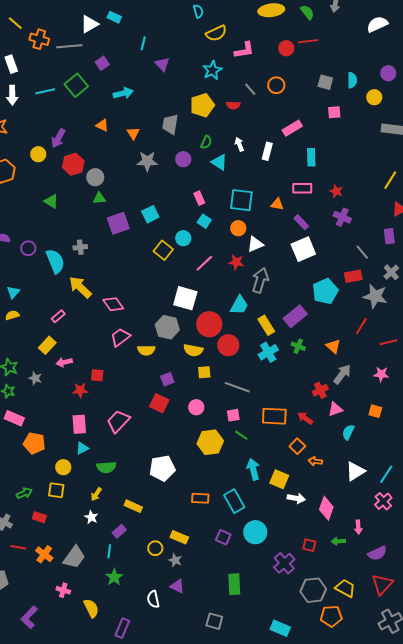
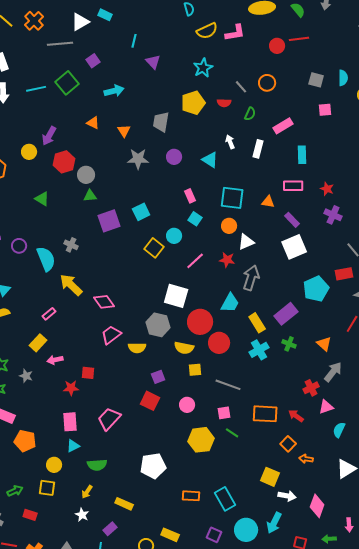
orange cross: (39, 39) -> (34, 21), moved, turned 30
pink L-shape: (244, 50) -> (235, 33), moved
green semicircle: (206, 142) -> (250, 114), moved
gray cross: (80, 247) -> (71, 245), turned 32
cyan arrow: (253, 469) -> (274, 523), moved, turned -140

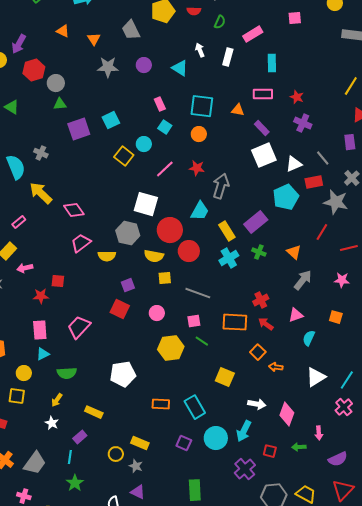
gray trapezoid: (161, 122) -> (131, 30), turned -35
white triangle: (246, 242) -> (294, 164), moved
red cross: (311, 388) -> (261, 300), moved
yellow square: (270, 477) -> (225, 377), moved

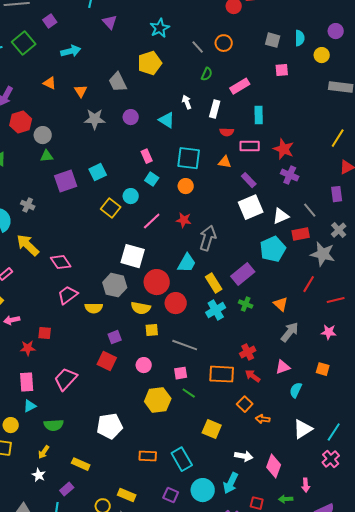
red semicircle: (194, 11) -> (227, 132), moved
red star: (297, 97) -> (284, 149), size x1.5

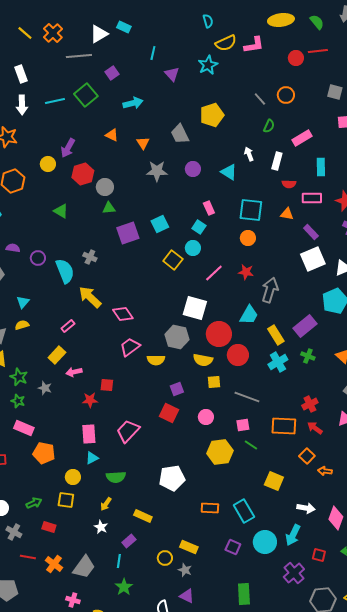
cyan star: (160, 28) -> (208, 65), moved
cyan square: (152, 179) -> (199, 227), moved

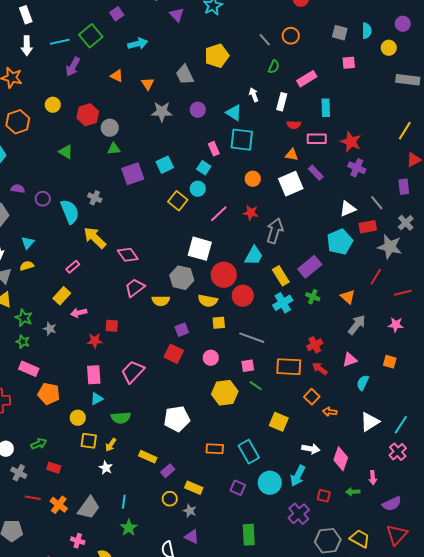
purple arrow: (68, 148) -> (73, 67), moved
cyan square: (251, 210) -> (242, 140), moved
white square: (313, 259) -> (291, 184), moved
yellow square: (66, 500) -> (89, 441), moved
purple rectangle: (129, 541) -> (168, 471), moved

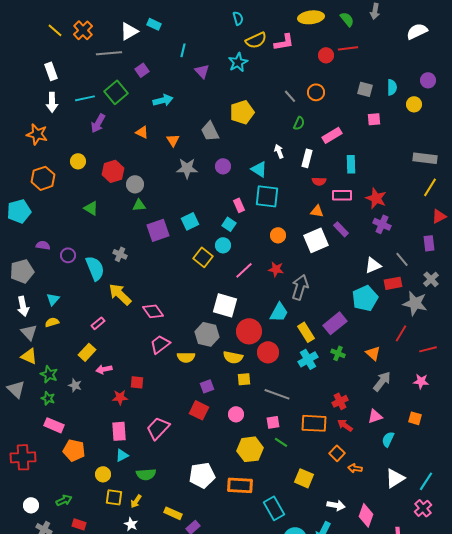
gray rectangle: (408, 80) -> (425, 158), moved
orange rectangle: (215, 449) -> (240, 485), moved, size x1.4

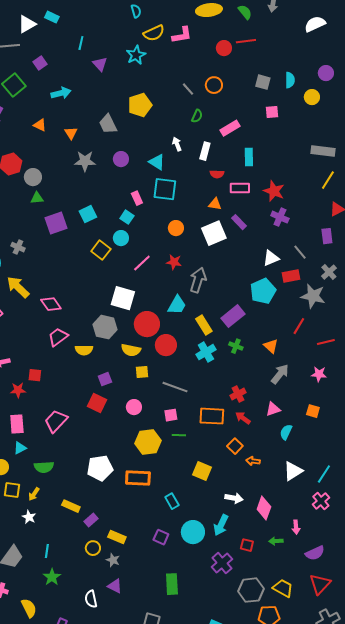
green line: (281, 442) -> (179, 435), turned -32
cyan rectangle: (274, 508) -> (172, 501), size x0.7

